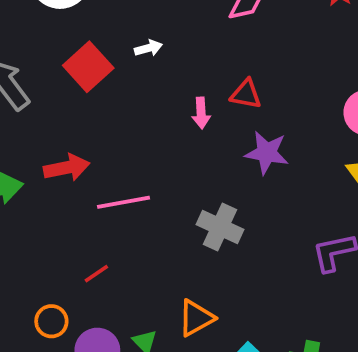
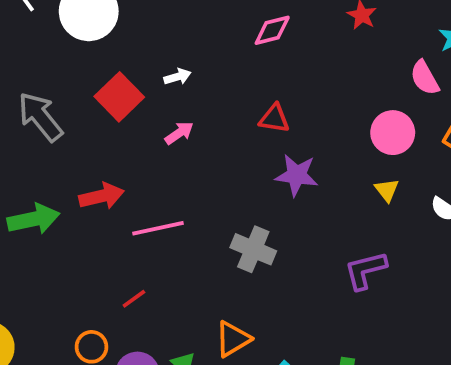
pink arrow: (201, 113) -> (179, 133), moved, turned -120

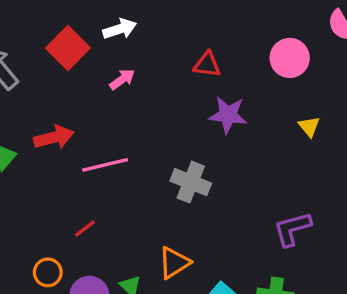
white arrow: (177, 77) -> (120, 29), size x1.4
pink circle: (393, 133) -> (290, 58), moved
purple L-shape: (365, 270) -> (292, 229), moved

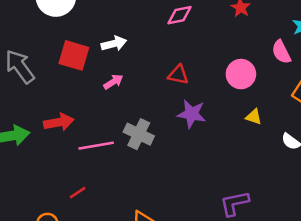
red square: (68, 48) -> (74, 55), turned -32
yellow triangle: (309, 127) -> (254, 117), moved, turned -36
gray cross: (191, 182) -> (139, 134), moved

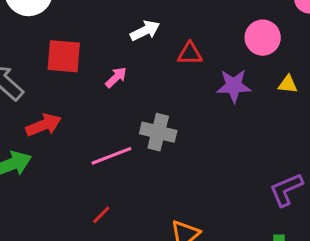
white arrow: (114, 44) -> (145, 31), moved
purple star: (192, 114) -> (234, 86), moved
red arrow: (59, 122) -> (44, 125), moved

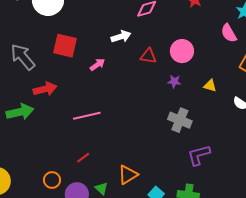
pink circle: (263, 38) -> (182, 51), moved
purple star: (234, 86) -> (174, 81), size x0.6
gray cross: (158, 132) -> (180, 120), moved
red line: (101, 215) -> (83, 158), moved

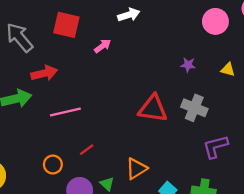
pink circle: (182, 51) -> (215, 21), moved
red triangle: (148, 56) -> (153, 109), moved, size x1.6
pink line: (87, 116) -> (65, 112), moved
orange circle: (52, 180) -> (53, 165), moved

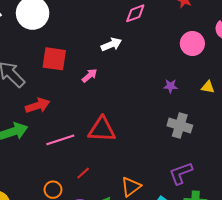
red triangle: (153, 109) -> (102, 130), moved
purple L-shape: (215, 147) -> (181, 173), moved

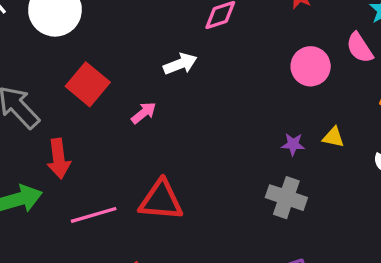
red square: (54, 59) -> (88, 84), turned 30
purple star: (170, 86) -> (293, 144), moved
red arrow: (38, 106) -> (59, 159), turned 100

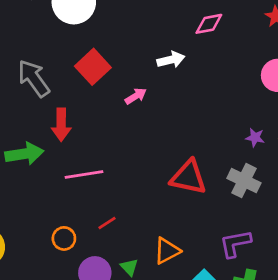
red triangle: (161, 200) -> (188, 177), moved

